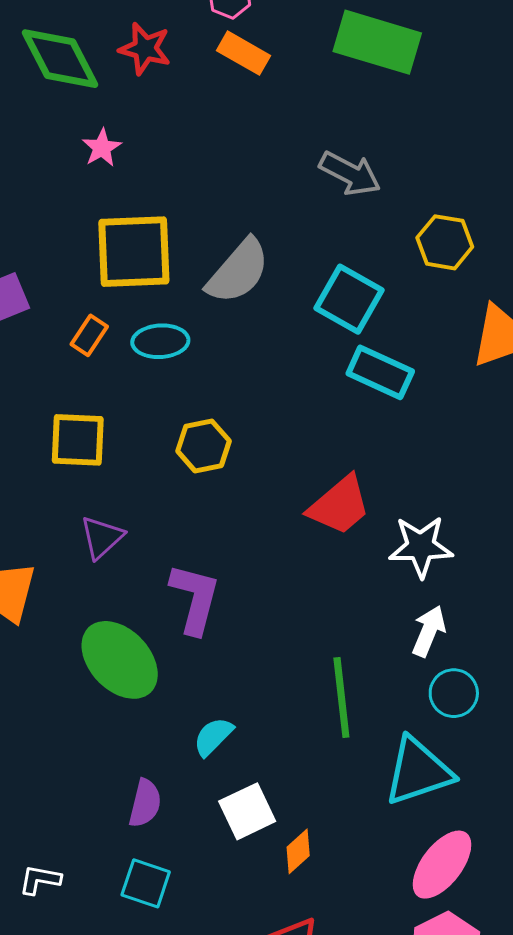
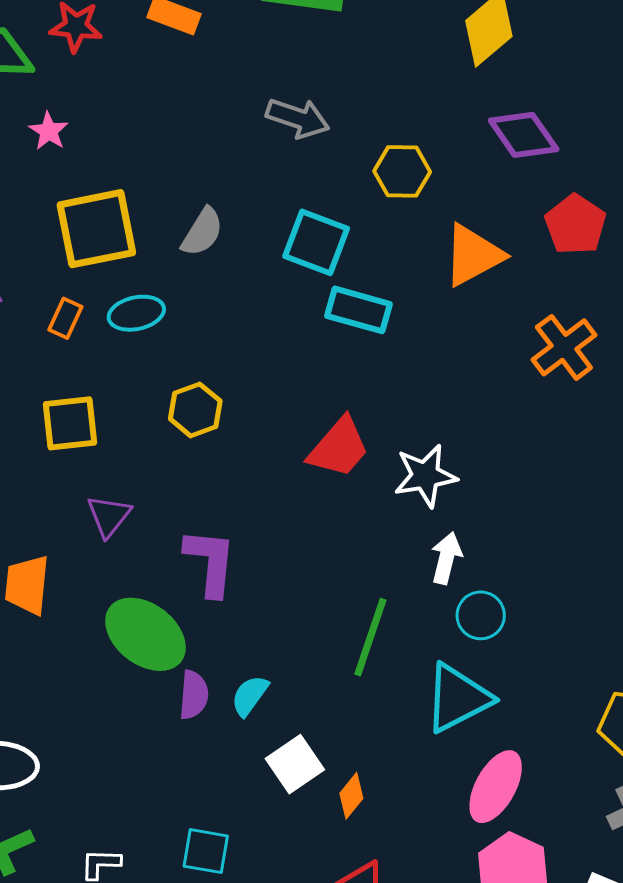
gray semicircle: (238, 271) -> (202, 232), size x0.7
green line: (341, 697) -> (370, 637), turned 34
purple semicircle: (145, 803) -> (194, 695), moved

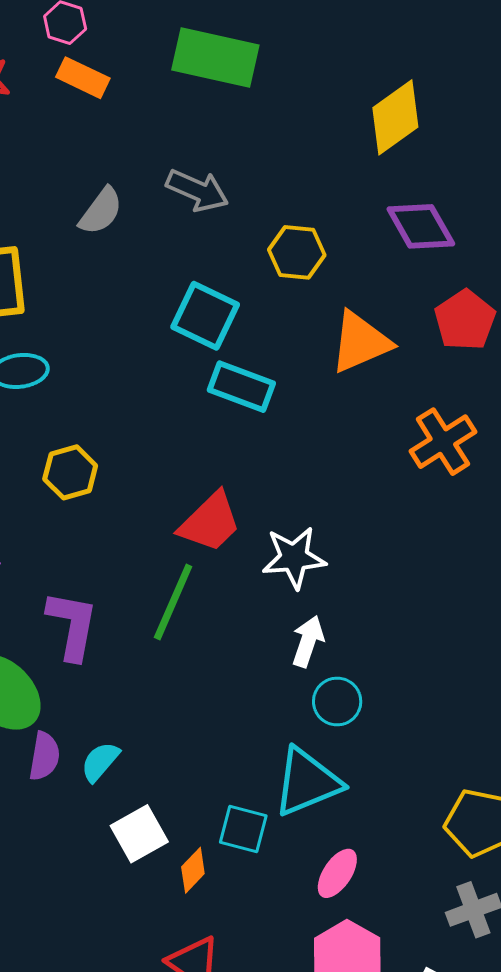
gray semicircle: (202, 232) -> (101, 211), moved
green line: (370, 637) -> (173, 602), moved
pink ellipse: (496, 787) -> (337, 873), size x0.7
cyan square: (206, 851) -> (243, 829), moved

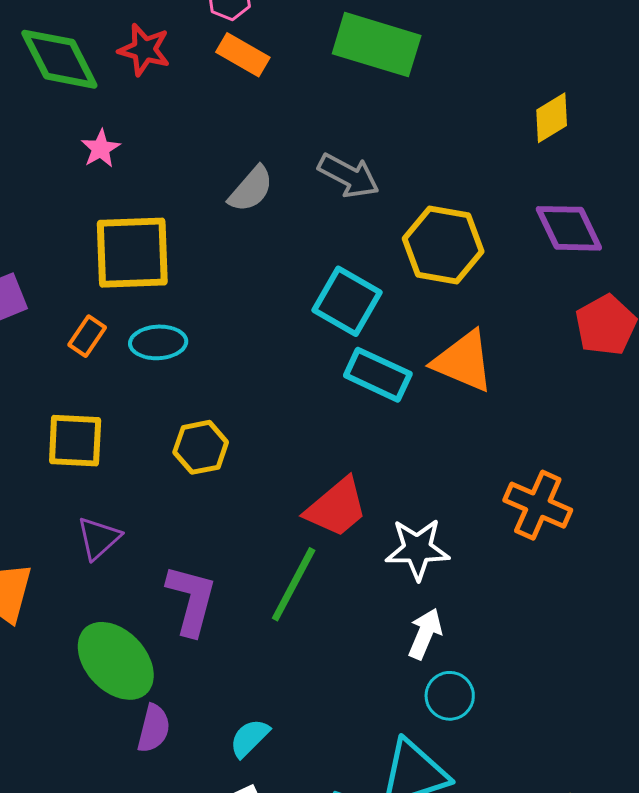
yellow diamond: (395, 117) -> (552, 118), size x0.7
yellow hexagon: (297, 252) -> (443, 245), size x1.4
orange triangle: (360, 342) -> (463, 361), moved, turned 42
orange cross: (443, 442) -> (538, 505), moved, turned -38
cyan semicircle: (100, 762) -> (249, 738), moved

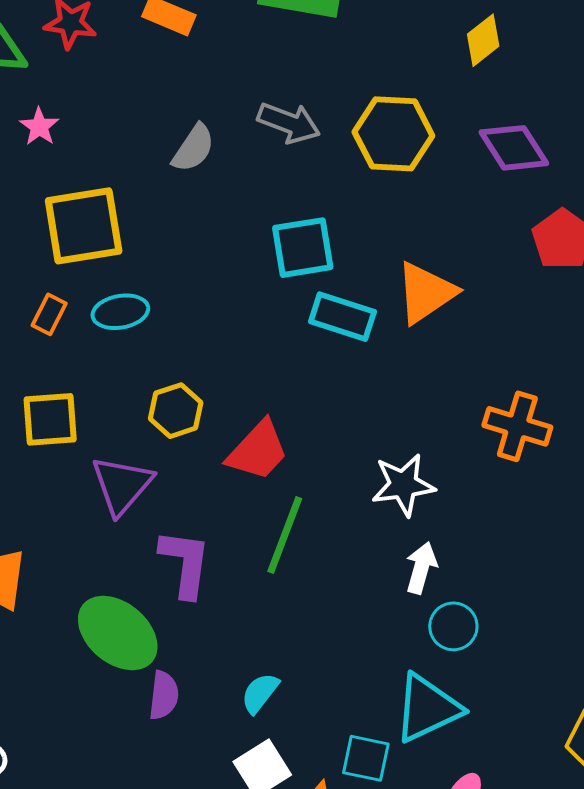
yellow hexagon: (443, 245) -> (393, 134), moved
cyan square: (347, 301) -> (303, 248), turned -32
orange triangle: (463, 361) -> (426, 293), turned -50
red trapezoid: (336, 508) -> (258, 451), moved
purple triangle: (99, 538) -> (122, 485), moved, size x1.4

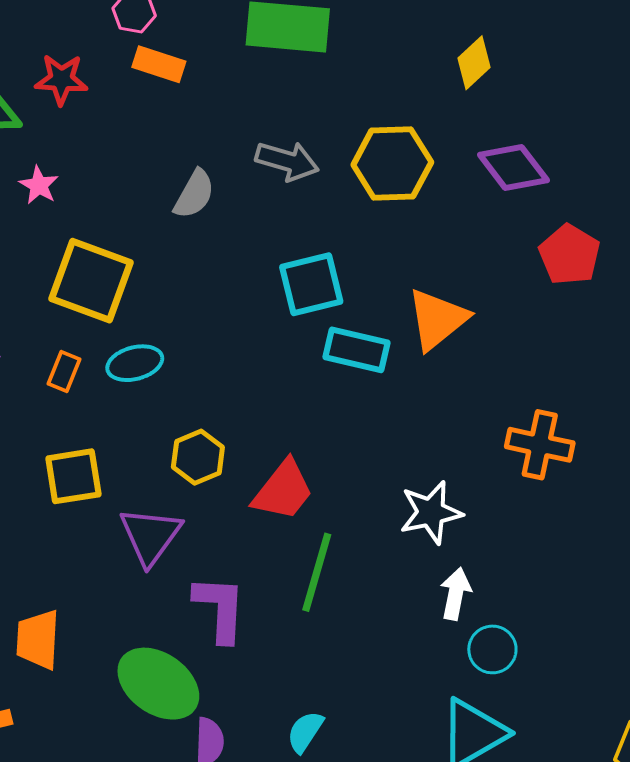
yellow square: (84, 226) -> (91, 281), turned 34

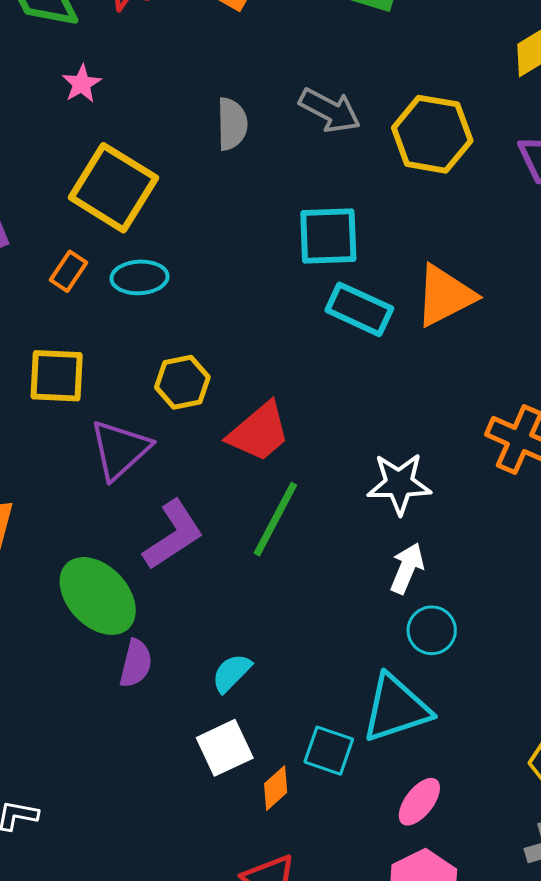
gray semicircle: (194, 194) -> (232, 124), turned -42
purple L-shape: (220, 608) -> (173, 535), turned 42

